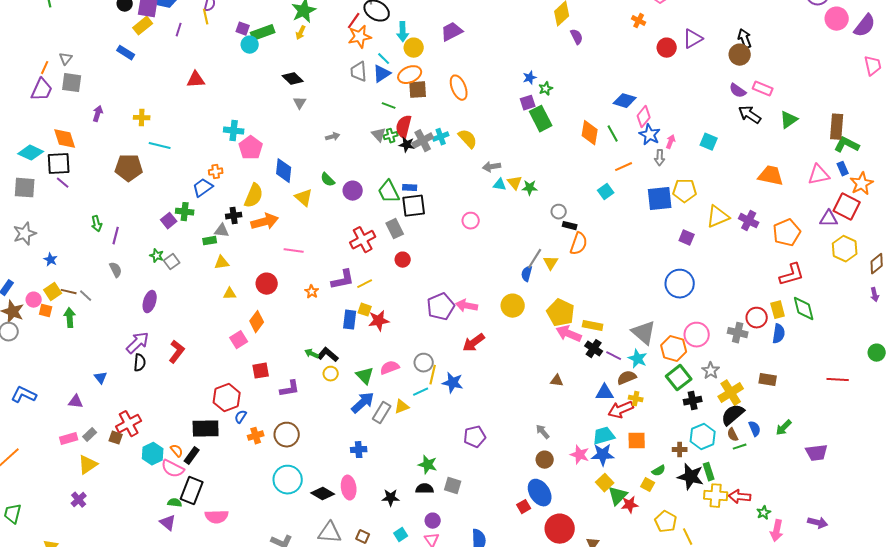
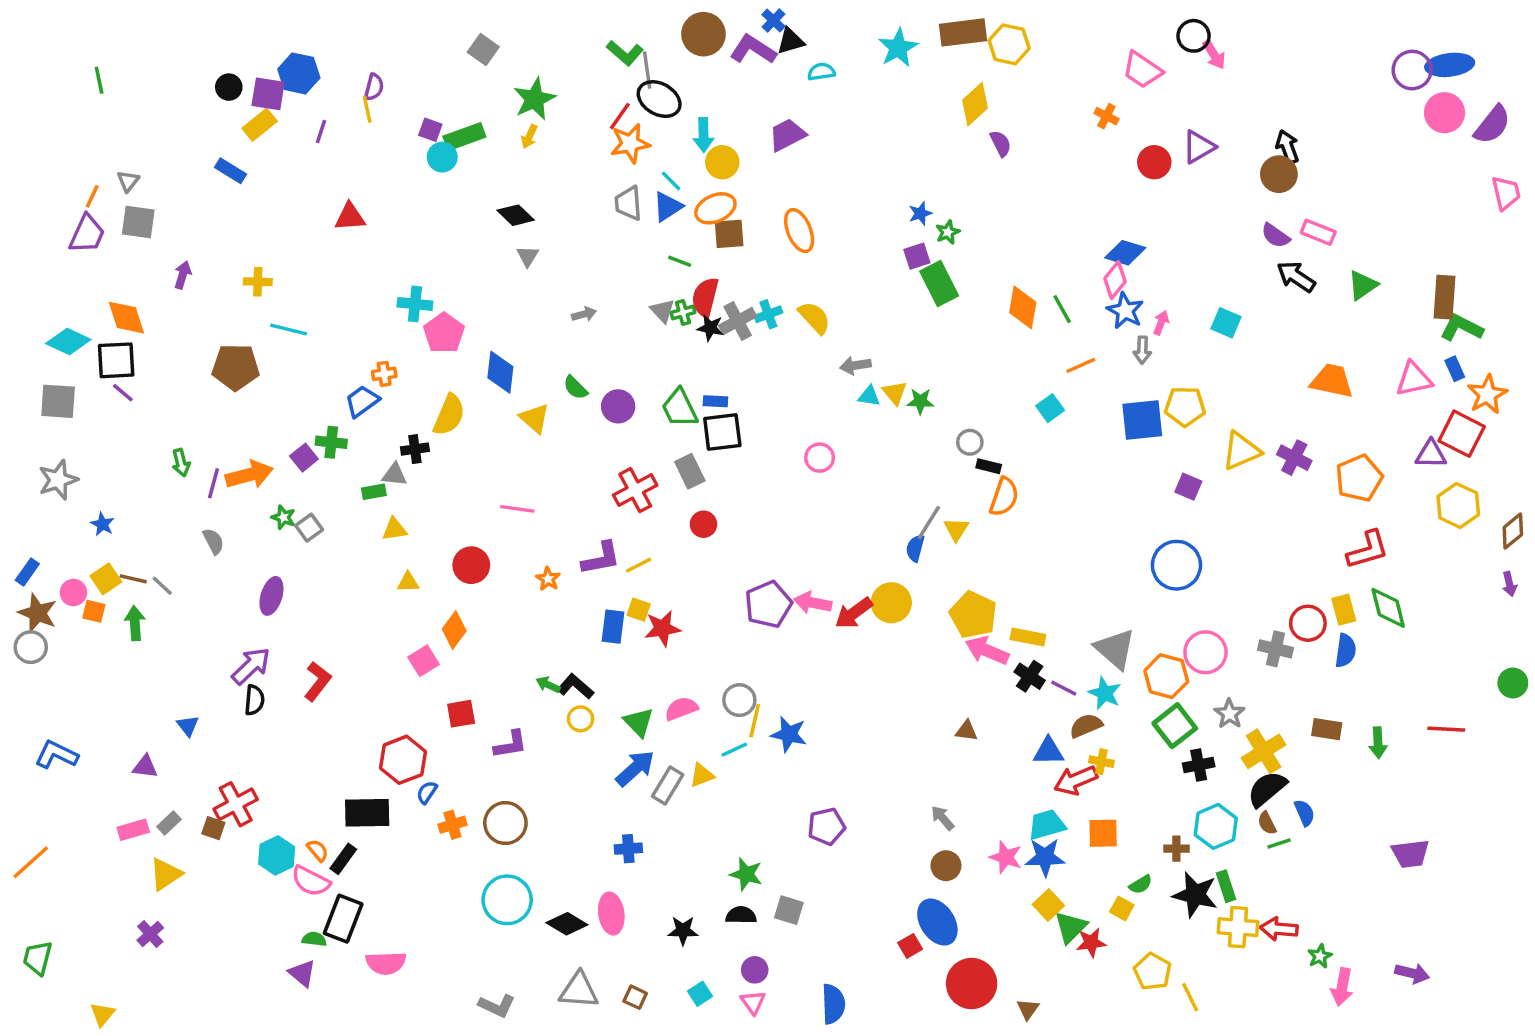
blue diamond: (625, 101) -> (1125, 253), moved
orange arrow: (265, 222) -> (249, 475), moved
red arrow: (474, 343) -> (854, 613), moved
green arrow: (784, 428) -> (1378, 743), moved, turned -48

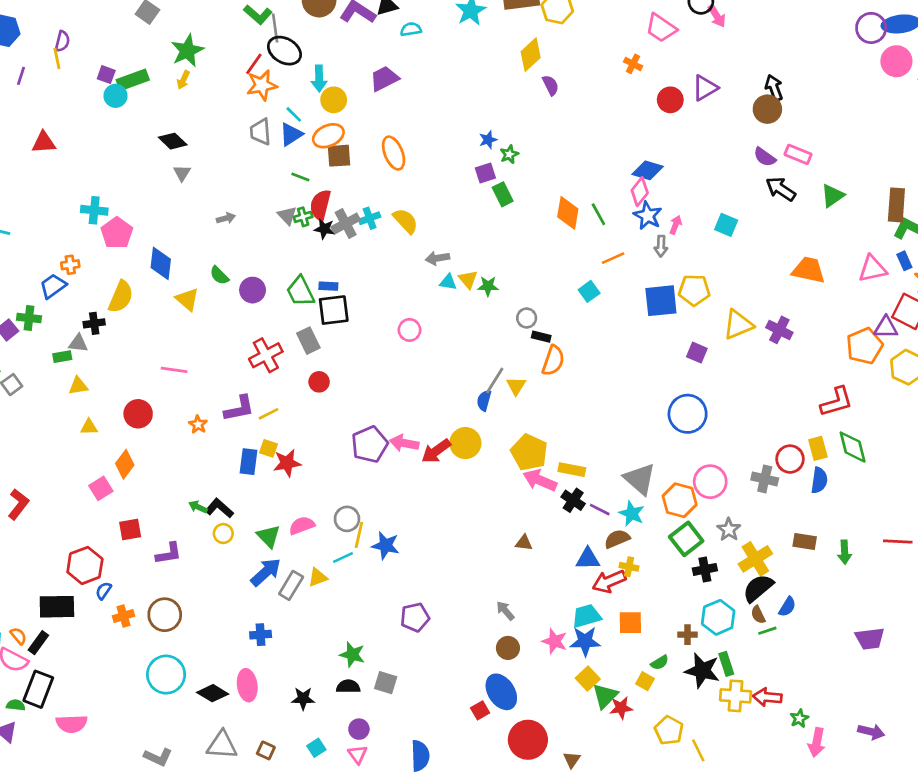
green rectangle: (939, 283) -> (503, 194), size x0.7
orange pentagon: (1359, 478) -> (865, 346), moved
blue semicircle: (1305, 813) -> (787, 607), turned 54

